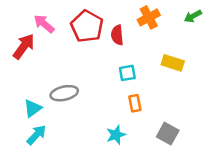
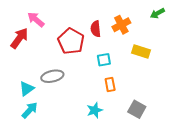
orange cross: (149, 17) -> (121, 25), moved
red pentagon: (87, 26) -> (71, 41), moved

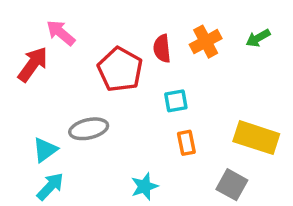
green arrow: (157, 13) -> (258, 38), moved
yellow rectangle: (141, 52) -> (256, 138), moved, size x1.4
cyan star: (95, 110) -> (145, 186), moved

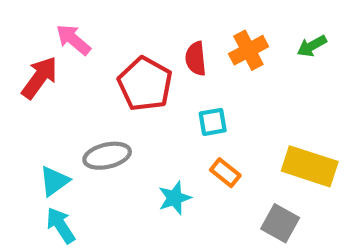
orange rectangle: (186, 143) -> (225, 173), turned -40
cyan arrow: (50, 186) -> (61, 225), turned -76
cyan star: (145, 186) -> (175, 198), moved

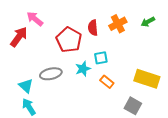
cyan triangle: (54, 181) -> (26, 86), turned -42
cyan star: (175, 198) -> (83, 69), moved

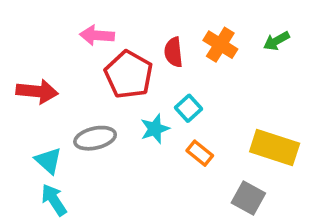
pink arrow: (35, 19) -> (97, 35), moved, turned -36
orange cross: (118, 24) -> (220, 45), turned -30
red arrow: (19, 37) -> (37, 91), moved, turned 60
cyan square: (101, 58) -> (189, 108), turned -32

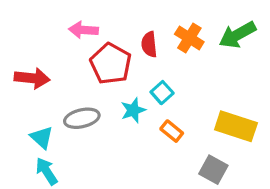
green arrow: (276, 41) -> (237, 35), size x1.6

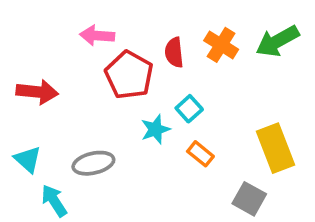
gray ellipse: (82, 118) -> (93, 163), moved
yellow rectangle: (236, 126) -> (275, 148), turned 51
cyan triangle: (42, 137) -> (28, 159), moved

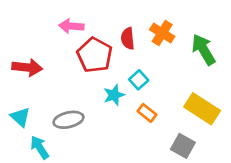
green arrow: (277, 41) -> (203, 50), moved, turned 88
yellow rectangle: (275, 148) -> (202, 109), turned -36

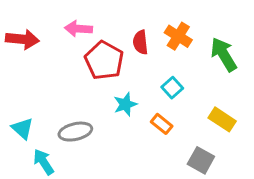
red arrow: (27, 67) -> (22, 39), moved
cyan square: (139, 80) -> (172, 88), moved
yellow rectangle: (202, 109) -> (222, 119), size x0.7

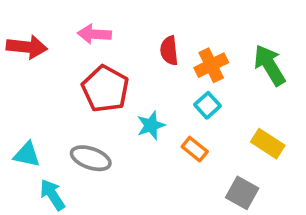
orange cross: (178, 36) -> (211, 65), moved, turned 32
red pentagon: (104, 60) -> (105, 89), moved
cyan triangle: (22, 129) -> (27, 155), turned -30
gray ellipse: (75, 132) -> (91, 158), turned 32

